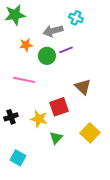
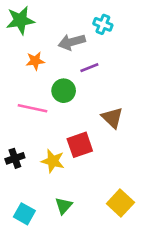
green circle: (47, 56) -> (64, 91), moved
yellow square: (90, 133) -> (120, 203), moved
green triangle: (56, 138) -> (64, 206), moved

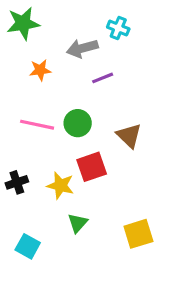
green circle: (64, 91) -> (78, 123), moved
yellow square: (120, 203) -> (138, 234), turned 30
green triangle: (64, 206) -> (78, 223), moved

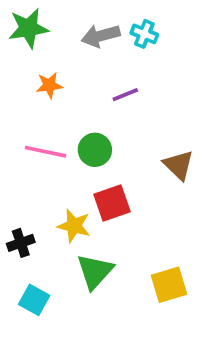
gray arrow: (82, 48) -> (101, 36), moved
brown triangle: (129, 136) -> (179, 165), moved
black cross: (17, 182) -> (21, 243), moved
green triangle: (78, 223) -> (95, 271), size x1.5

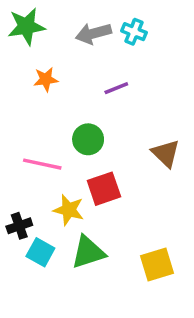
pink line: (45, 152) -> (42, 164), moved
green triangle: (95, 271) -> (88, 252), turned 30
cyan square: (34, 300) -> (40, 252), moved

